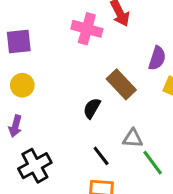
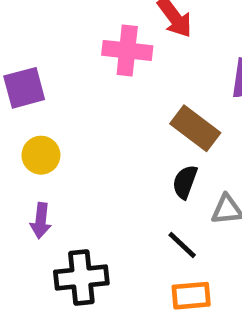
black semicircle: (92, 108) -> (185, 182), moved
black cross: (35, 166) -> (81, 277), turned 32

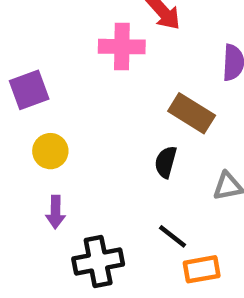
black semicircle: (185, 182) -> (166, 162), moved
black line: (182, 245) -> (173, 236), moved

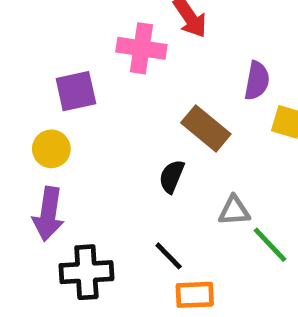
purple square: (29, 90) -> (76, 91), moved
purple arrow: (56, 212) -> (48, 214), size x1.5

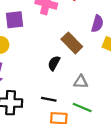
green line: (270, 245) -> (82, 108), moved, turned -30
black line: (169, 256) -> (49, 99), turned -40

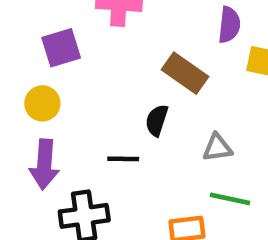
black line: (49, 99) -> (123, 159), moved

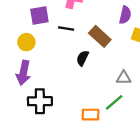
gray triangle: (217, 148) -> (124, 78), moved
black line: (123, 159) -> (66, 29), moved
green line: (230, 199) -> (114, 102), turned -60

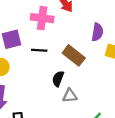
gray triangle: (124, 78) -> (70, 96), moved

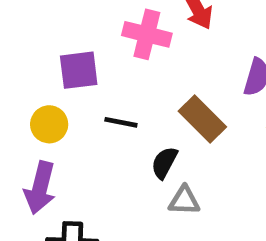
black line: (39, 50) -> (121, 122), moved

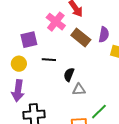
pink cross: (147, 34) -> (56, 22), turned 30
brown rectangle: (202, 119) -> (81, 38), moved

